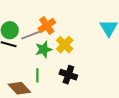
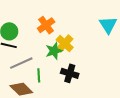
gray line: (33, 34) -> (21, 63), moved
green star: (44, 49) -> (54, 51), moved

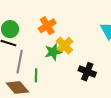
gray line: (21, 63) -> (20, 62), turned -60
black cross: (70, 73) -> (87, 72), moved

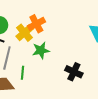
yellow cross: (64, 46) -> (25, 33), moved

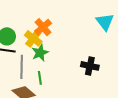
green star: (41, 50) -> (40, 53), moved

